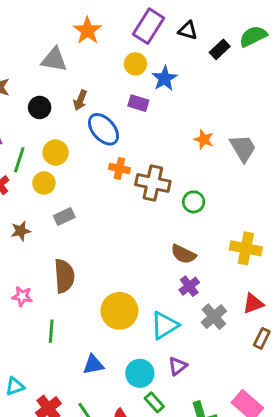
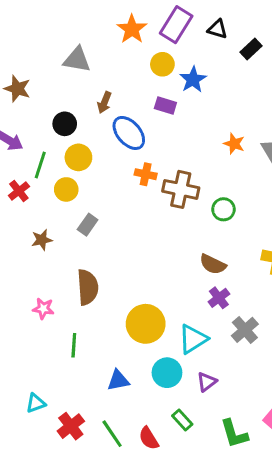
orange star: (88, 30) -> (132, 29), moved
black circle: (40, 107) -> (65, 124), moved
gray rectangle: (64, 216) -> (88, 225), turned -30
cyan circle: (140, 373) -> (167, 373), moved

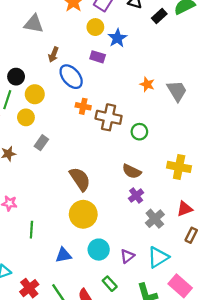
black circle: (65, 124) -> (16, 77), moved
brown semicircle: (88, 287) -> (80, 179), moved, turned -30
cyan triangle: (193, 339) -> (158, 257), moved

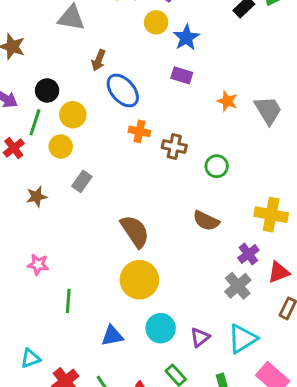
purple rectangle: (98, 57) -> (182, 75), moved
brown cross: (109, 117) -> (174, 147), size x0.7
purple cross: (136, 196) -> (248, 254), moved

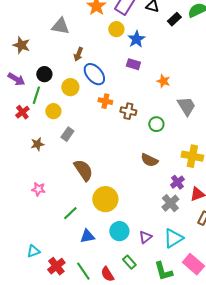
gray trapezoid: (268, 110) -> (186, 106), moved
yellow circle: (73, 115) -> (70, 87), moved
brown semicircle: (135, 231) -> (83, 170), moved
green line: (68, 301) -> (70, 213), moved, turned 42

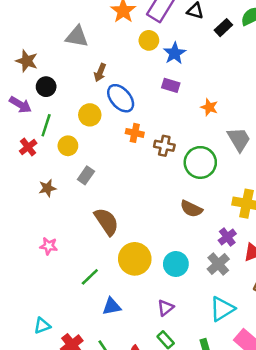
black circle: (44, 74) -> (46, 87), moved
green circle: (156, 124) -> (200, 162), size x1.6
cyan circle: (119, 231) -> (176, 264), moved
purple triangle: (145, 237) -> (166, 308), moved

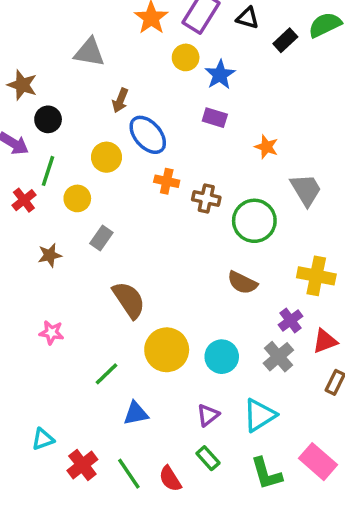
cyan triangle: (222, 309) -> (260, 415), moved

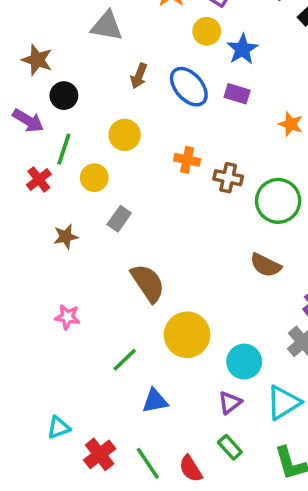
blue ellipse: (148, 135) -> (189, 87), moved
cyan circle: (222, 357) -> (244, 362), moved

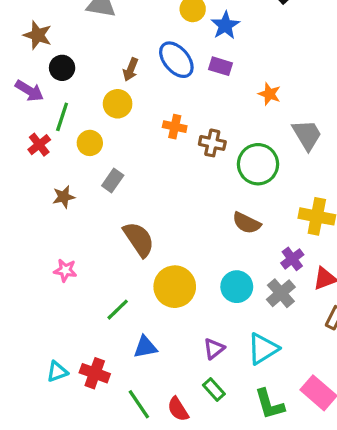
brown arrow: (139, 76) -> (131, 69), moved
cyan circle: (244, 362) -> (237, 287), moved
red cross: (100, 454) -> (95, 373), moved, turned -32

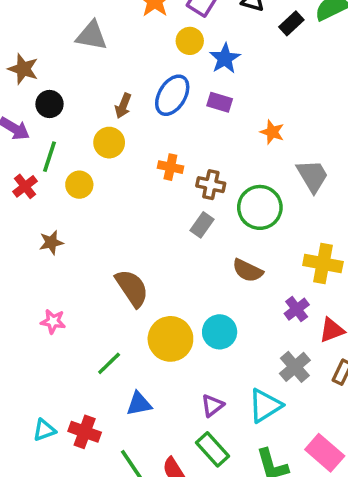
blue ellipse: (176, 60) -> (172, 95), turned 72
gray rectangle: (113, 181) -> (202, 225), moved
cyan circle: (237, 287) -> (220, 332), moved
gray cross: (281, 293) -> (295, 367), moved
green rectangle: (214, 390) -> (213, 449), size x1.4

